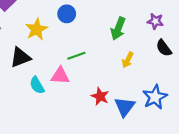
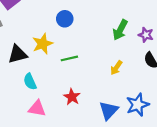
yellow star: (37, 29) -> (43, 44), moved
green arrow: (118, 29) -> (120, 30), moved
pink triangle: (60, 76) -> (37, 108), moved
red star: (100, 96) -> (72, 97), moved

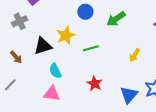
green arrow: (120, 30) -> (116, 19), moved, turned 30
pink triangle: (37, 108) -> (52, 94), moved

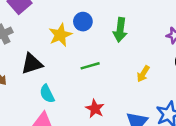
green arrow: (116, 19) -> (120, 30), turned -48
yellow star: (66, 35) -> (60, 35), moved

